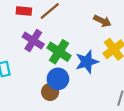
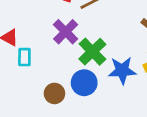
brown circle: (50, 92) -> (54, 93), moved

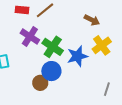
brown circle: (54, 93) -> (40, 83), moved

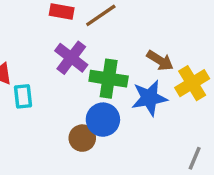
brown arrow: (92, 20) -> (160, 60), moved
green cross: (53, 47) -> (109, 79), turned -30

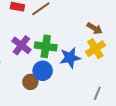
purple cross: (71, 58) -> (21, 45), moved
brown arrow: (160, 60) -> (95, 28), moved

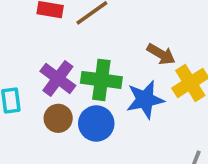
brown arrow: (95, 28) -> (161, 54), moved
brown circle: (30, 82) -> (58, 118), moved

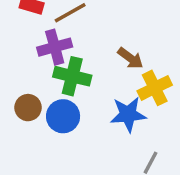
purple cross: (58, 78) -> (55, 47), moved, turned 32
blue star: (145, 100) -> (128, 114), moved

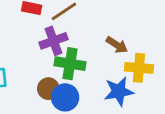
yellow cross: (155, 88) -> (139, 68), turned 36
brown circle: (28, 108) -> (48, 89), moved

